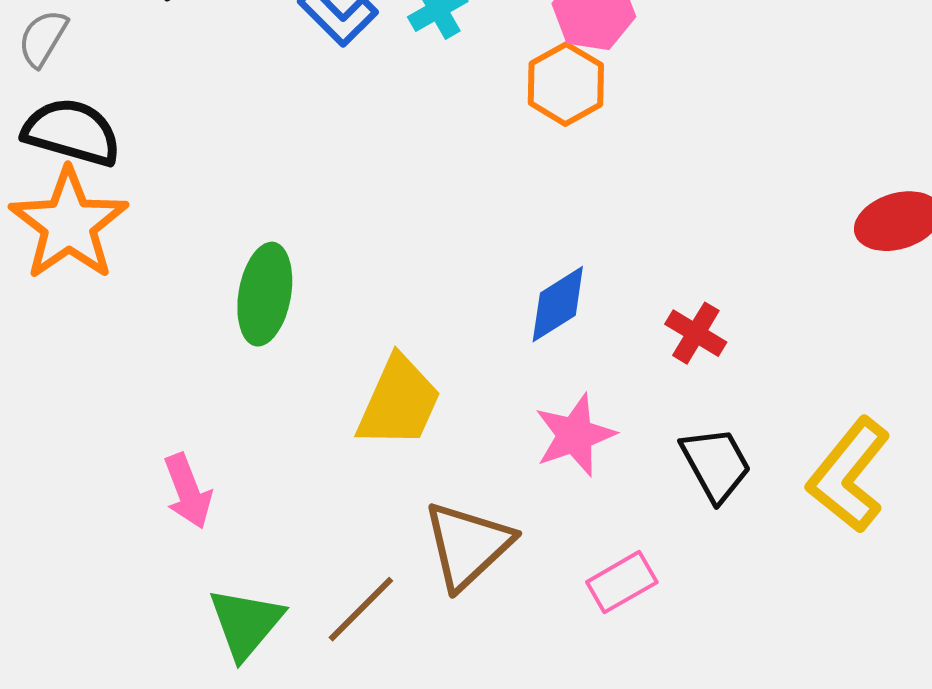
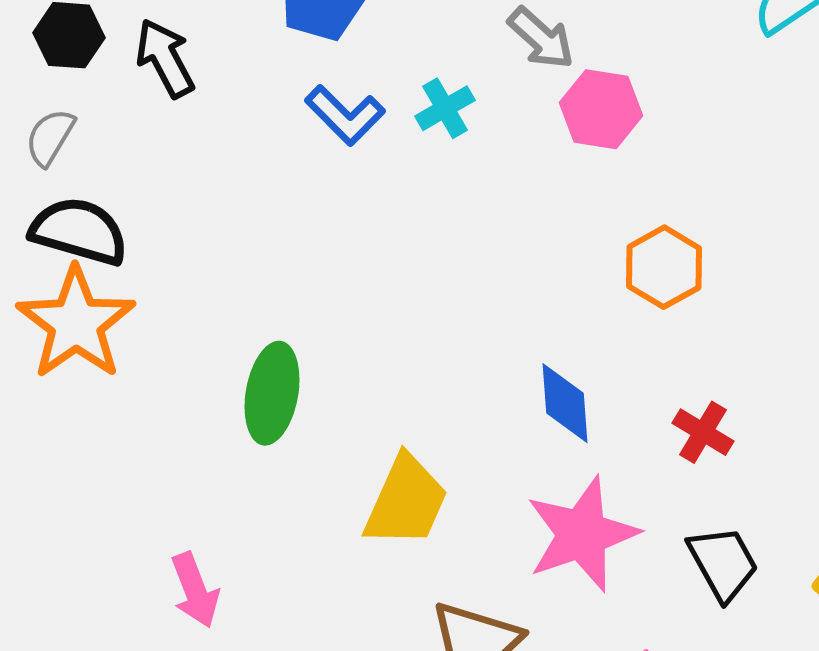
orange hexagon: (566, 84) -> (664, 267), moved
blue diamond: (558, 304) -> (565, 403), turned -62
pink star: (575, 435) -> (582, 534), size x1.4

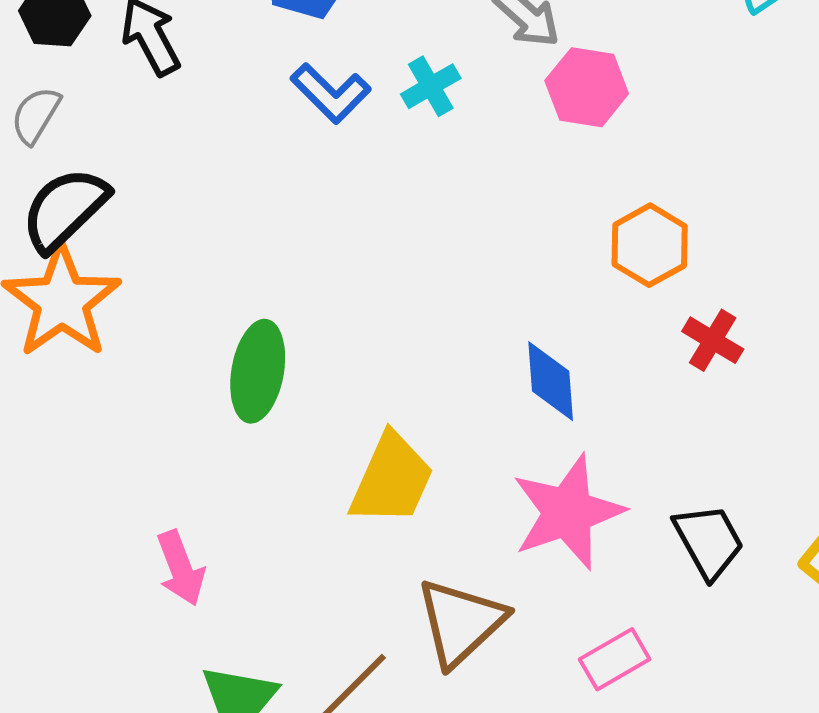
black semicircle: (79, 231) -> (65, 209), turned -60
red cross: (703, 432) -> (713, 340), moved

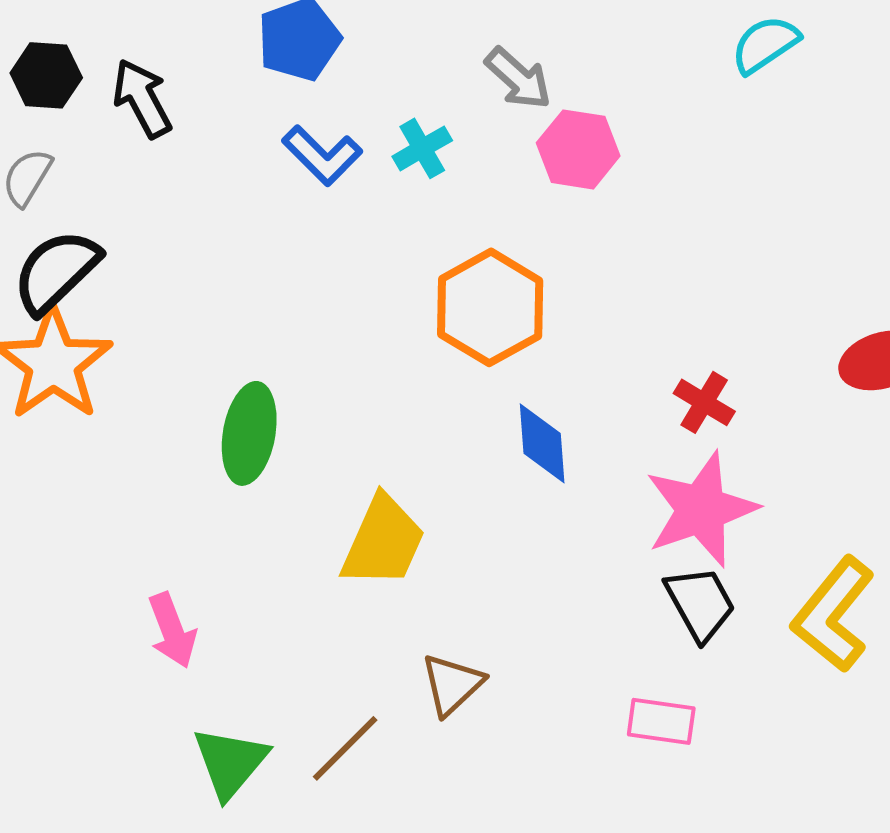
orange hexagon: (650, 245) -> (490, 307), moved, size x1.4
pink star: (568, 512) -> (701, 509), moved
brown triangle: (461, 622) -> (452, 684), size x0.7
pink rectangle: (615, 659) -> (661, 721), moved, turned 38

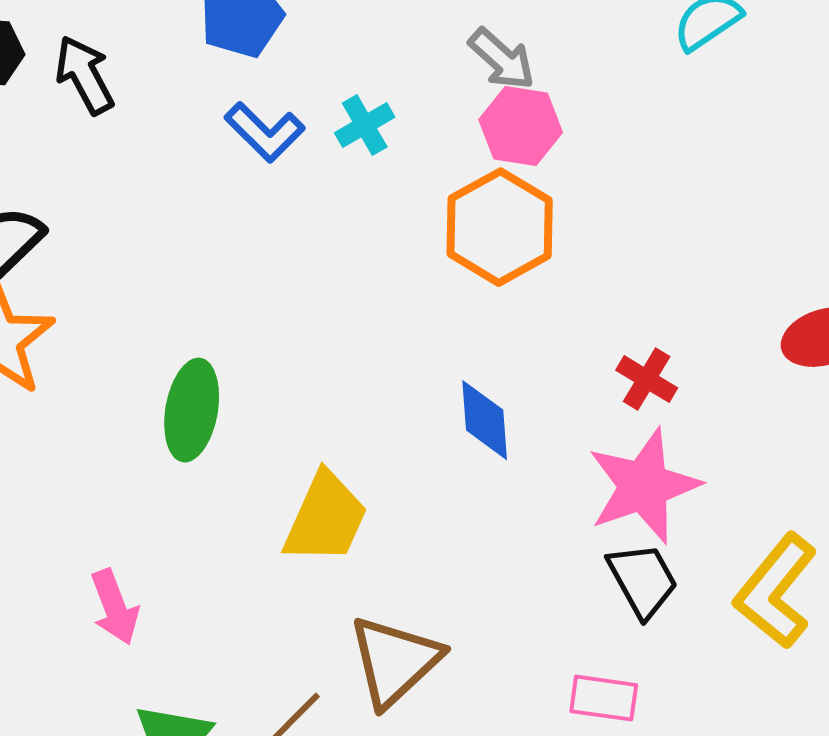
gray arrow: (518, 78) -> (502, 59), moved
orange hexagon: (490, 307) -> (500, 227), moved
brown triangle: (452, 684) -> (395, 661), size x1.5

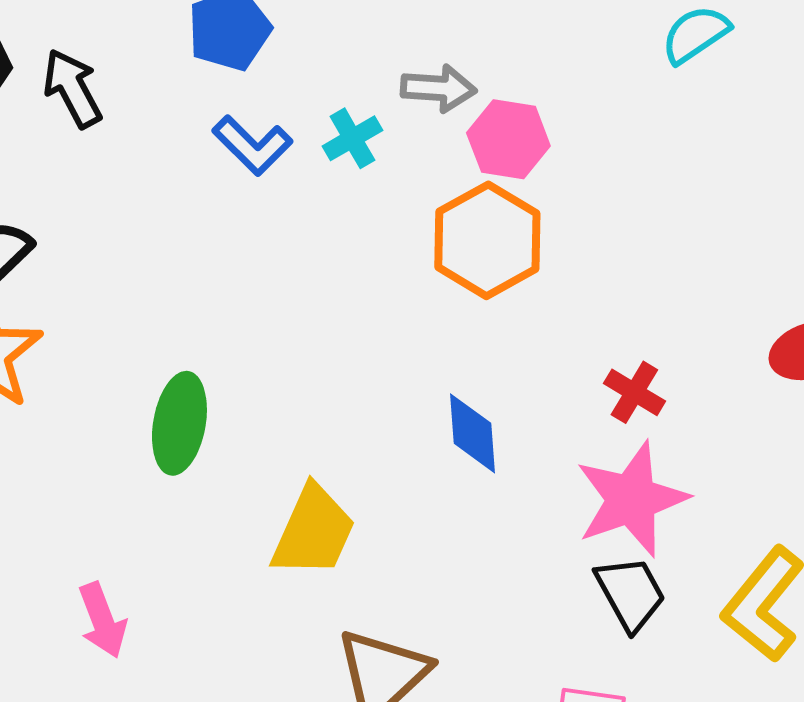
gray arrow: (502, 59) -> (438, 88), moved, turned -38

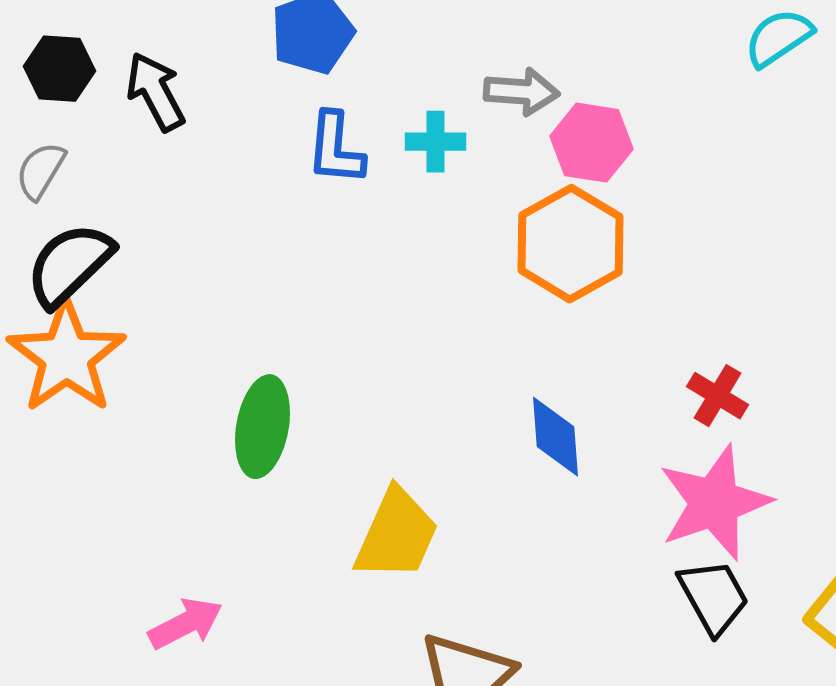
cyan cross: (352, 138) -> (436, 142), turned 30
blue L-shape: (252, 145) -> (336, 149), turned 50
pink arrow: (102, 620) -> (186, 624), turned -96

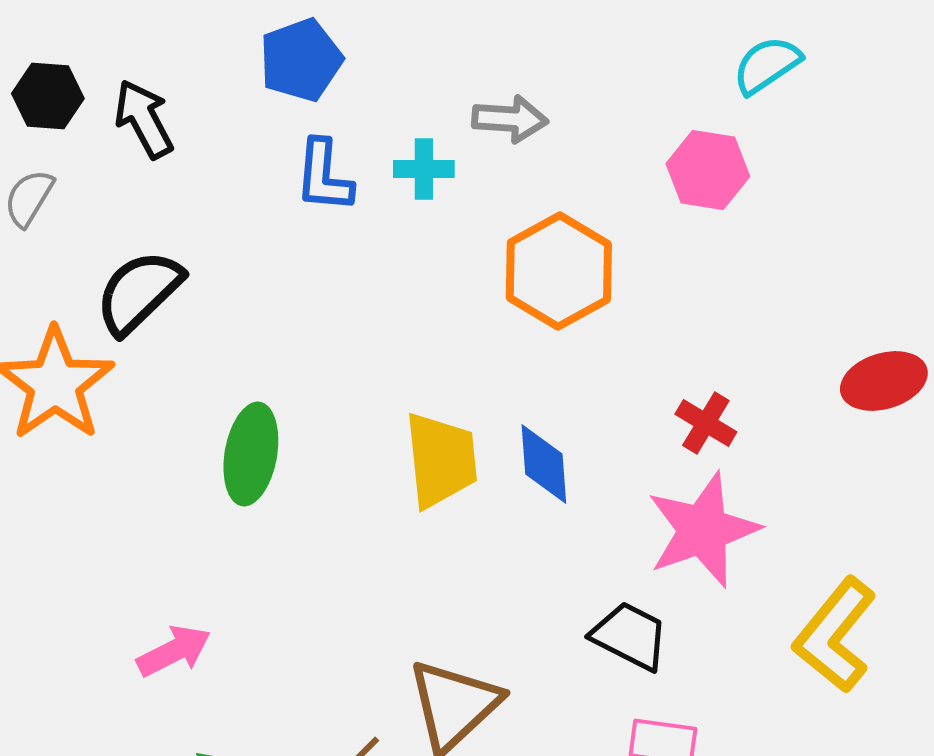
pink hexagon: (592, 143) -> (708, 170), moved
black semicircle: (70, 265) -> (139, 292), moved
yellow trapezoid: (396, 535) -> (441, 460), moved, turned -30
black trapezoid: (714, 597) -> (630, 636), moved, turned -34

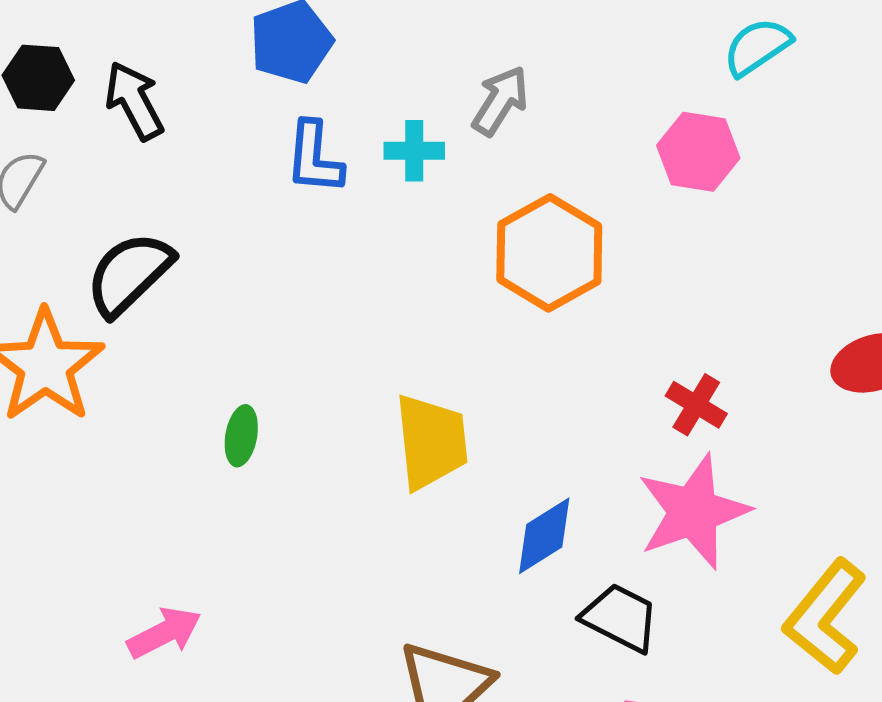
gray arrow: (510, 119) -> (500, 101), turned -62
green ellipse: (251, 454) -> (241, 436), size x0.6
blue diamond: (544, 464) -> (544, 536), moved, turned 62

